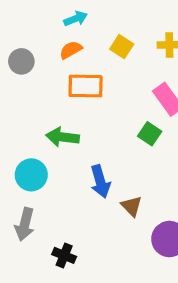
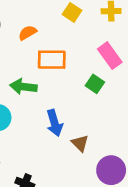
orange semicircle: (71, 50) -> (28, 33), moved
orange rectangle: (86, 86) -> (52, 60), moved

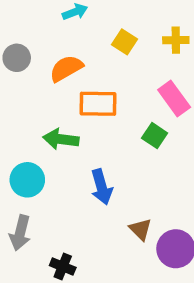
orange semicircle: (28, 33) -> (66, 68), size x1.4
brown triangle: (80, 143) -> (140, 229), moved

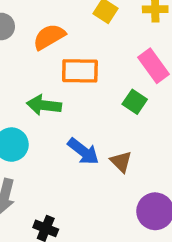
blue arrow: (102, 187) -> (83, 151), turned -36
brown triangle: (140, 229) -> (121, 162), moved

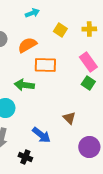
green square: (135, 102) -> (88, 83), moved
blue arrow: (83, 151) -> (41, 135), moved

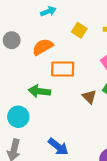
brown triangle: (69, 118) -> (89, 97), moved

